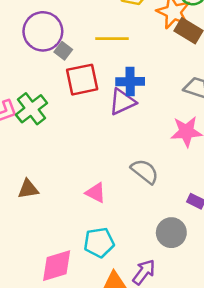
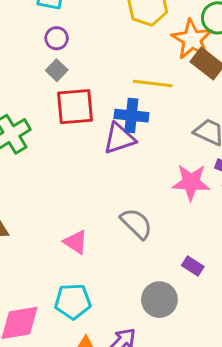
purple circle: (43, 31) -> (57, 38), moved, size x0.5
yellow line: (112, 39) -> (153, 84), moved

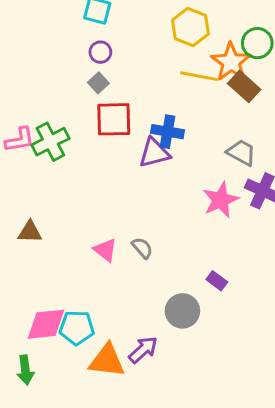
yellow line: (153, 84) -> (199, 76), moved
pink star: (191, 182) -> (221, 200), turned -30
gray semicircle: (136, 224) -> (142, 248), moved, size x0.7
cyan pentagon: (73, 301) -> (77, 328), moved

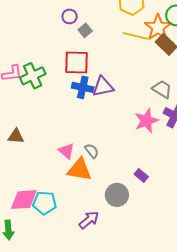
gray square: (98, 83) -> (85, 30), moved
blue cross: (168, 132) -> (83, 87), moved
orange triangle: (107, 361) -> (80, 170), moved

